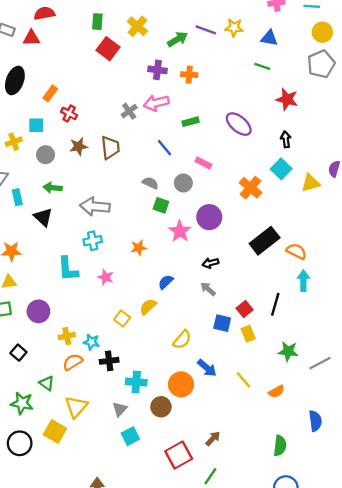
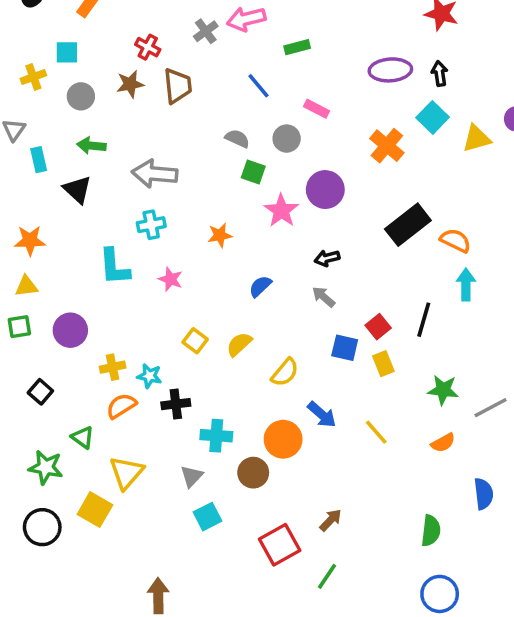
red cross: (69, 113) -> (148, 47), moved
purple ellipse: (239, 124) -> (390, 70), moved, turned -44
yellow semicircle: (148, 307) -> (239, 344), moved
orange semicircle: (276, 391) -> (443, 443), moved

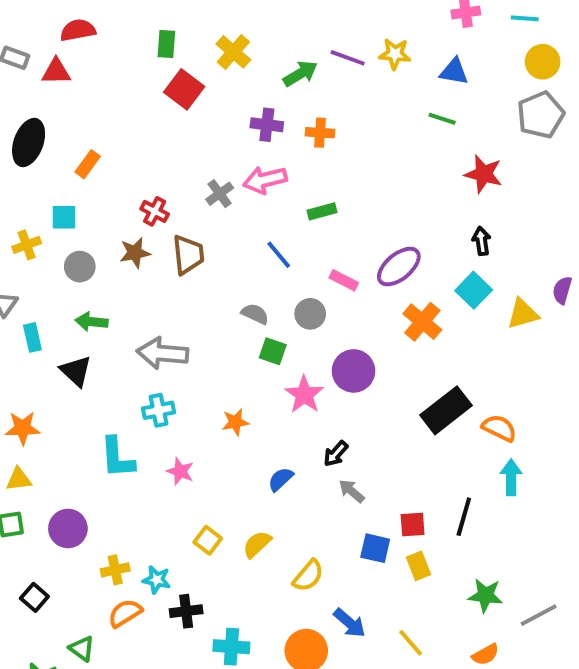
purple ellipse: (390, 70) -> (399, 267), moved, turned -36
black arrow: (327, 258) -> (336, 454), moved, turned -35
red square: (378, 327) -> (413, 525), turned 35

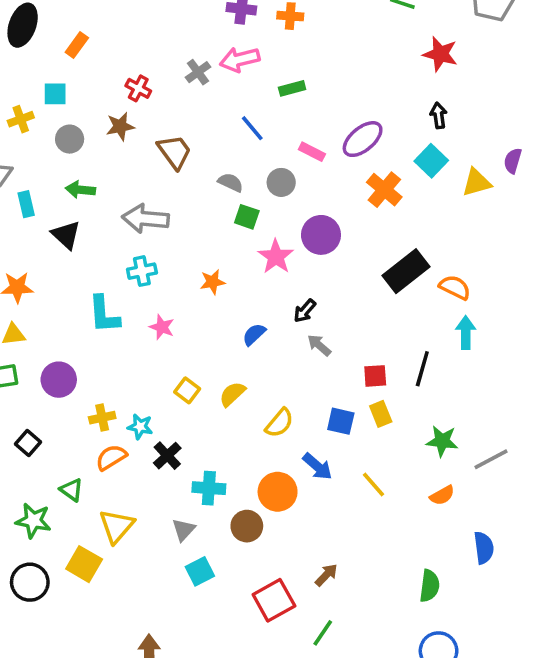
brown trapezoid: (188, 255) -> (174, 152), moved, turned -30
blue square: (375, 548) -> (341, 421), moved
black cross: (186, 611) -> (167, 456), turned -36

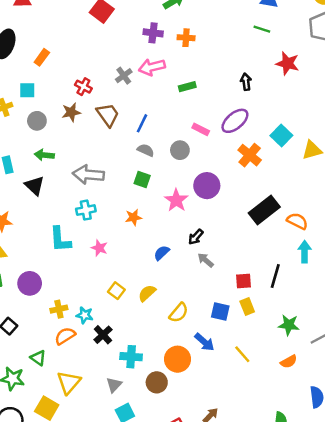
black arrow: (439, 116) -> (246, 82), moved
blue line: (252, 128) -> (142, 123), moved, turned 66
brown trapezoid: (174, 152) -> (108, 115), moved
green square: (247, 217) -> (142, 179), moved

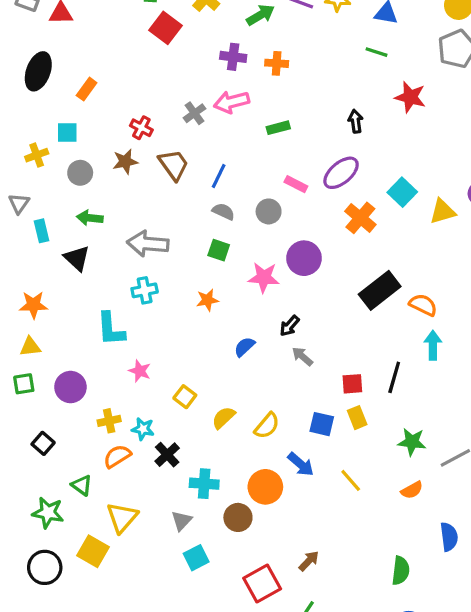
pink star: (176, 200) -> (264, 277), turned -30
pink star: (99, 248) -> (140, 371), moved
yellow semicircle: (147, 293) -> (223, 418), moved

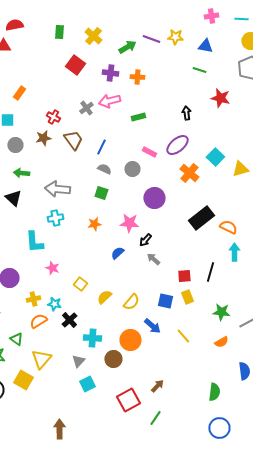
red square: (166, 28) -> (75, 65), moved
pink star: (264, 277) -> (129, 223), moved

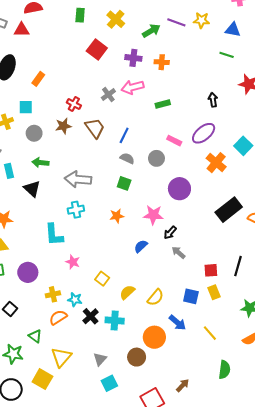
cyan cross: (92, 338) -> (115, 320), moved
green semicircle: (214, 392) -> (224, 370), moved

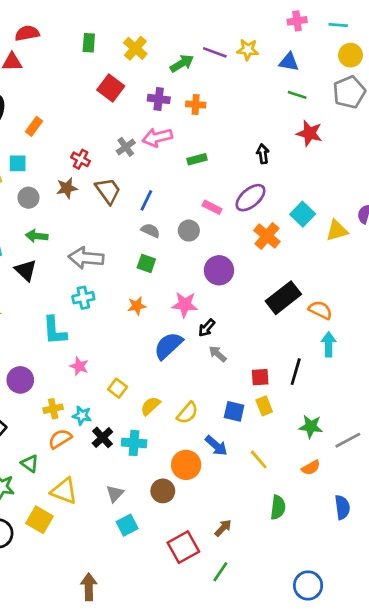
green line: (227, 55) -> (297, 95), moved
blue semicircle: (141, 246) -> (168, 346), size x1.6
yellow triangle: (61, 357) -> (64, 491), turned -50

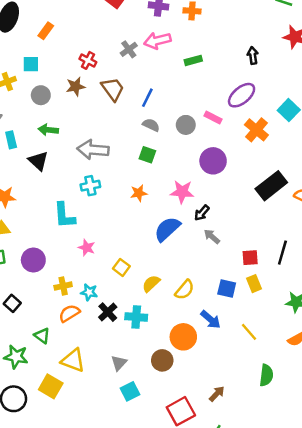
pink rectangle: (212, 207) -> (213, 117), moved

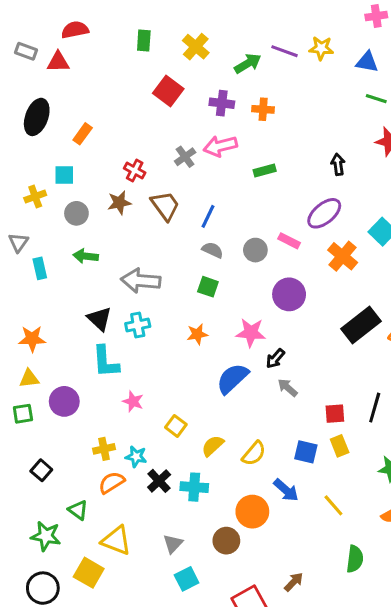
black triangle: (38, 161) -> (99, 319), moved
purple circle: (33, 260) -> (64, 401), moved

